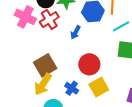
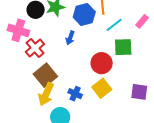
red cross: (49, 20) -> (35, 48), moved
red circle: (89, 64) -> (102, 63), moved

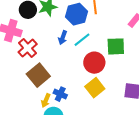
cyan line: (114, 25) -> (82, 40), moved
yellow arrow: (46, 94) -> (46, 100), moved, size x0.6
blue cross: (75, 94) -> (60, 94), moved

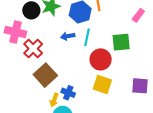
blue arrow: (63, 38) -> (68, 36), turned 64
cyan line: (82, 40) -> (87, 37), turned -36
yellow square: (95, 88) -> (102, 84), turned -30

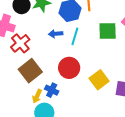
green square: (121, 42) -> (108, 31), moved
red circle: (101, 59) -> (69, 68), moved
yellow square: (102, 84) -> (99, 80), moved, turned 30

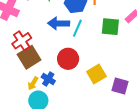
blue arrow: (56, 34) -> (59, 23), size x1.5
red cross: (20, 43) -> (22, 41), moved

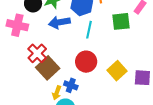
blue arrow: (59, 23) -> (59, 22), moved

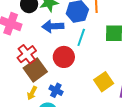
red circle: (86, 62) -> (64, 57), moved
yellow arrow: (57, 93) -> (32, 93), moved

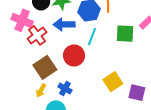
red cross: (27, 54) -> (37, 35), moved

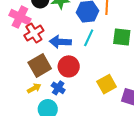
blue arrow: (64, 24) -> (60, 42), moved
red circle: (74, 55) -> (69, 66), moved
yellow arrow: (41, 90) -> (34, 88), turned -152

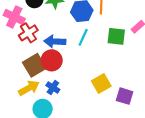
red circle: (69, 66) -> (52, 60), moved
yellow arrow: (34, 88) -> (29, 88), size x1.5

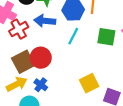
blue arrow: (55, 42) -> (45, 21), moved

